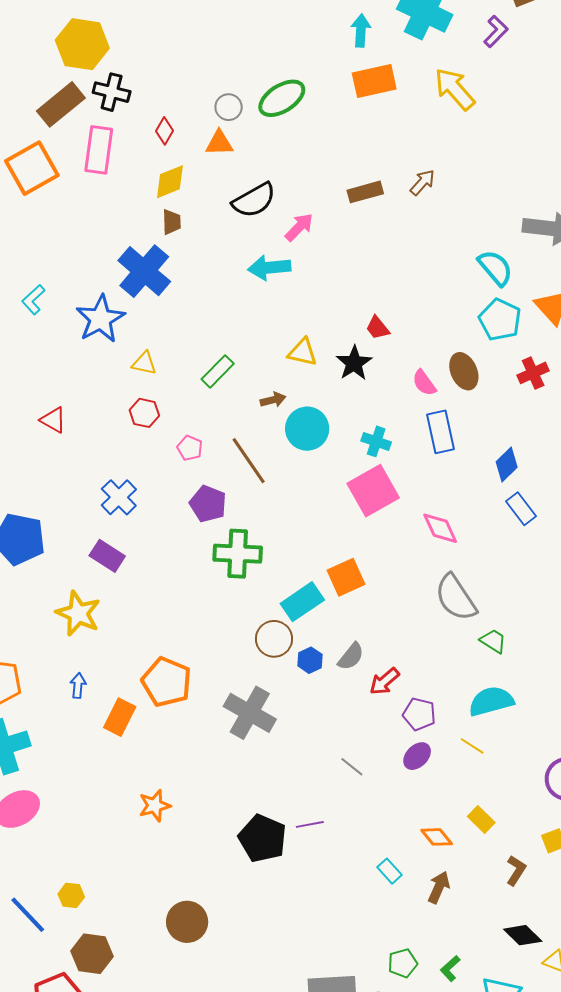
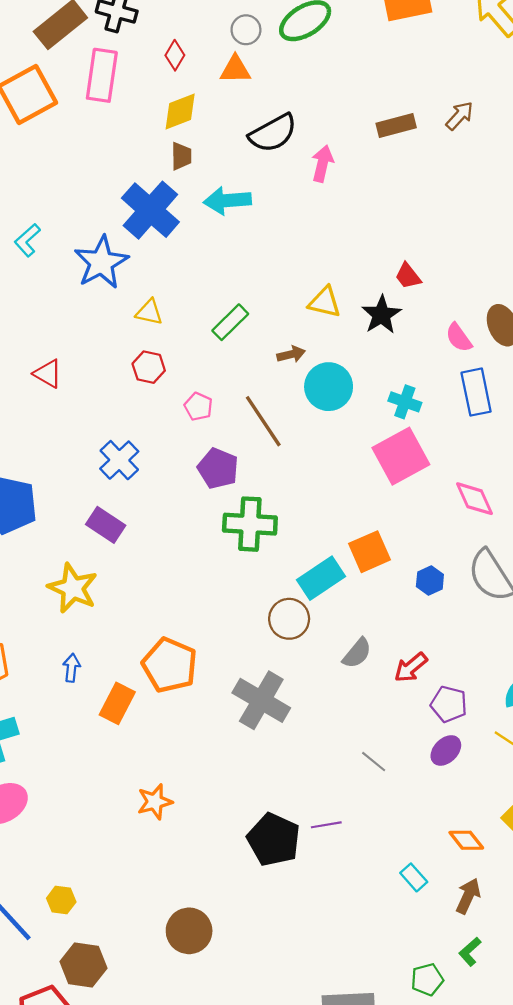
pink arrow: (299, 227) -> (322, 164), turned -32
cyan arrow: (269, 268) -> (227, 201), moved
gray semicircle: (351, 657) -> (357, 653), moved
blue hexagon: (310, 660) -> (430, 580), moved
green L-shape: (450, 968) -> (470, 952), moved

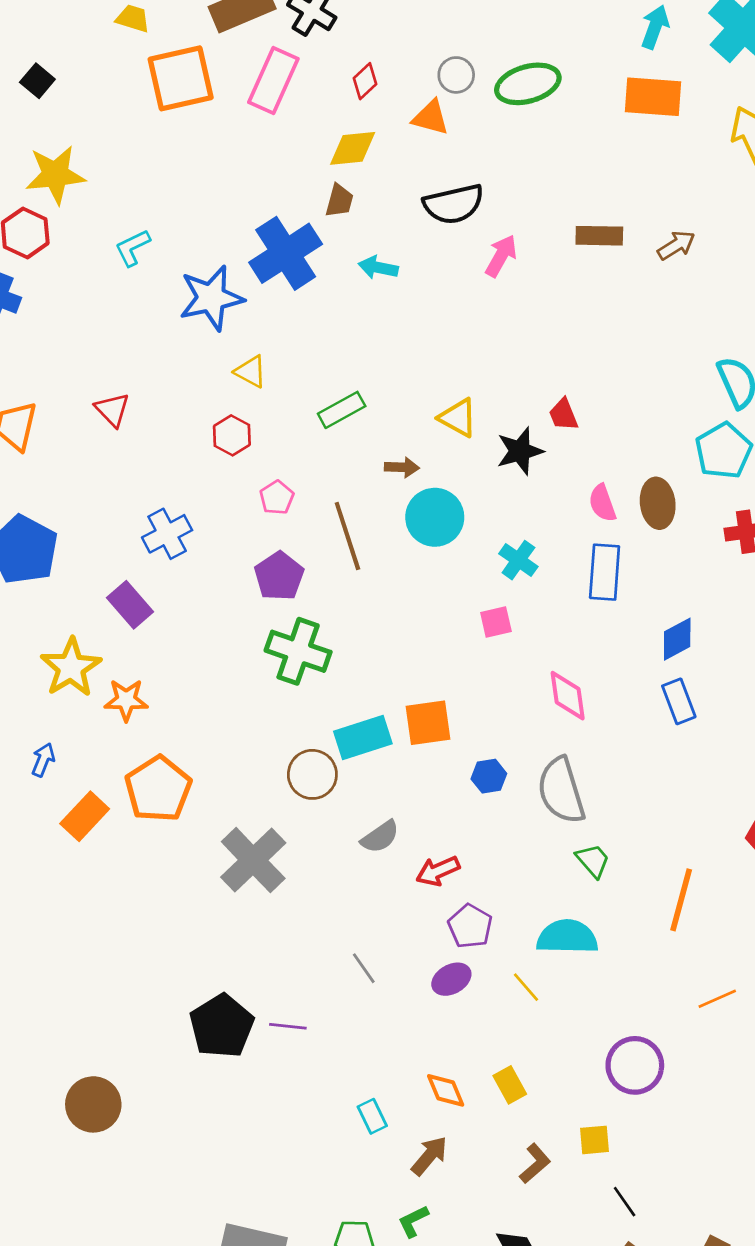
cyan arrow: (227, 201) -> (378, 268), size x0.7
pink square: (401, 456) -> (496, 622), size x0.5
orange star: (155, 802) -> (126, 700), moved

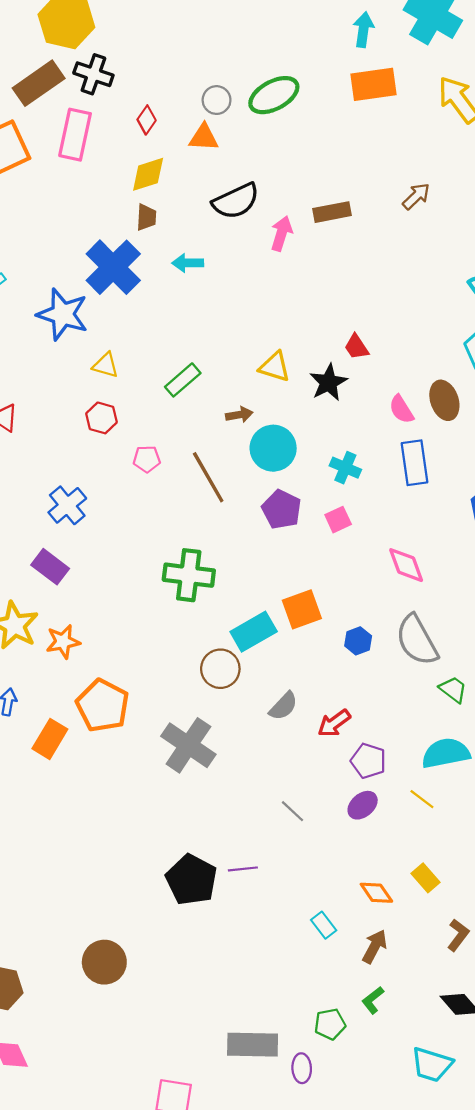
brown rectangle: (599, 236) -> (332, 212), moved
blue star: (211, 298) -> (63, 314), turned -30
pink pentagon: (277, 498) -> (147, 459), turned -30
purple pentagon: (279, 576) -> (282, 509), moved

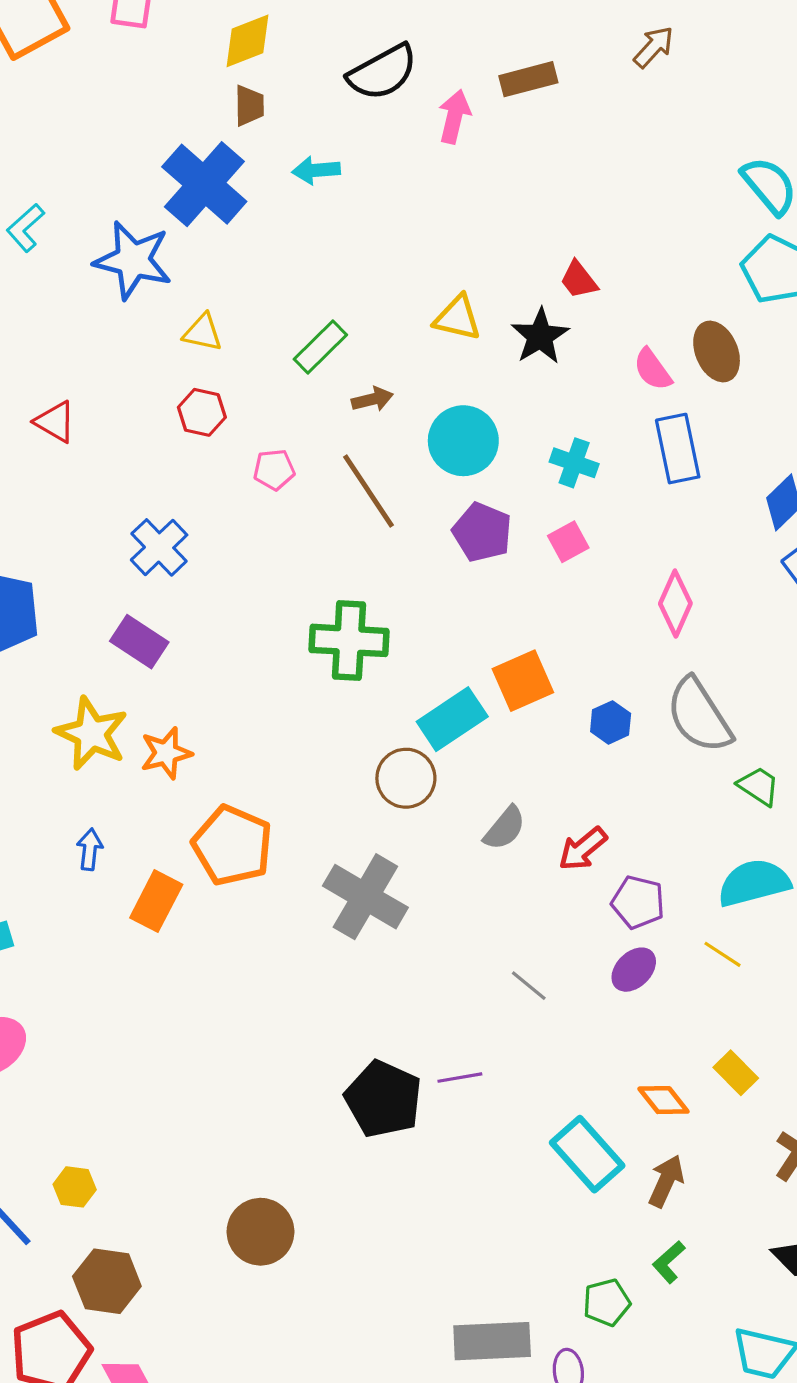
brown arrow: (239, 415) -> (372, 399), moved
pink diamond: (406, 565) -> (675, 604), turned 48
cyan rectangle: (324, 925) -> (587, 1154), size x1.8

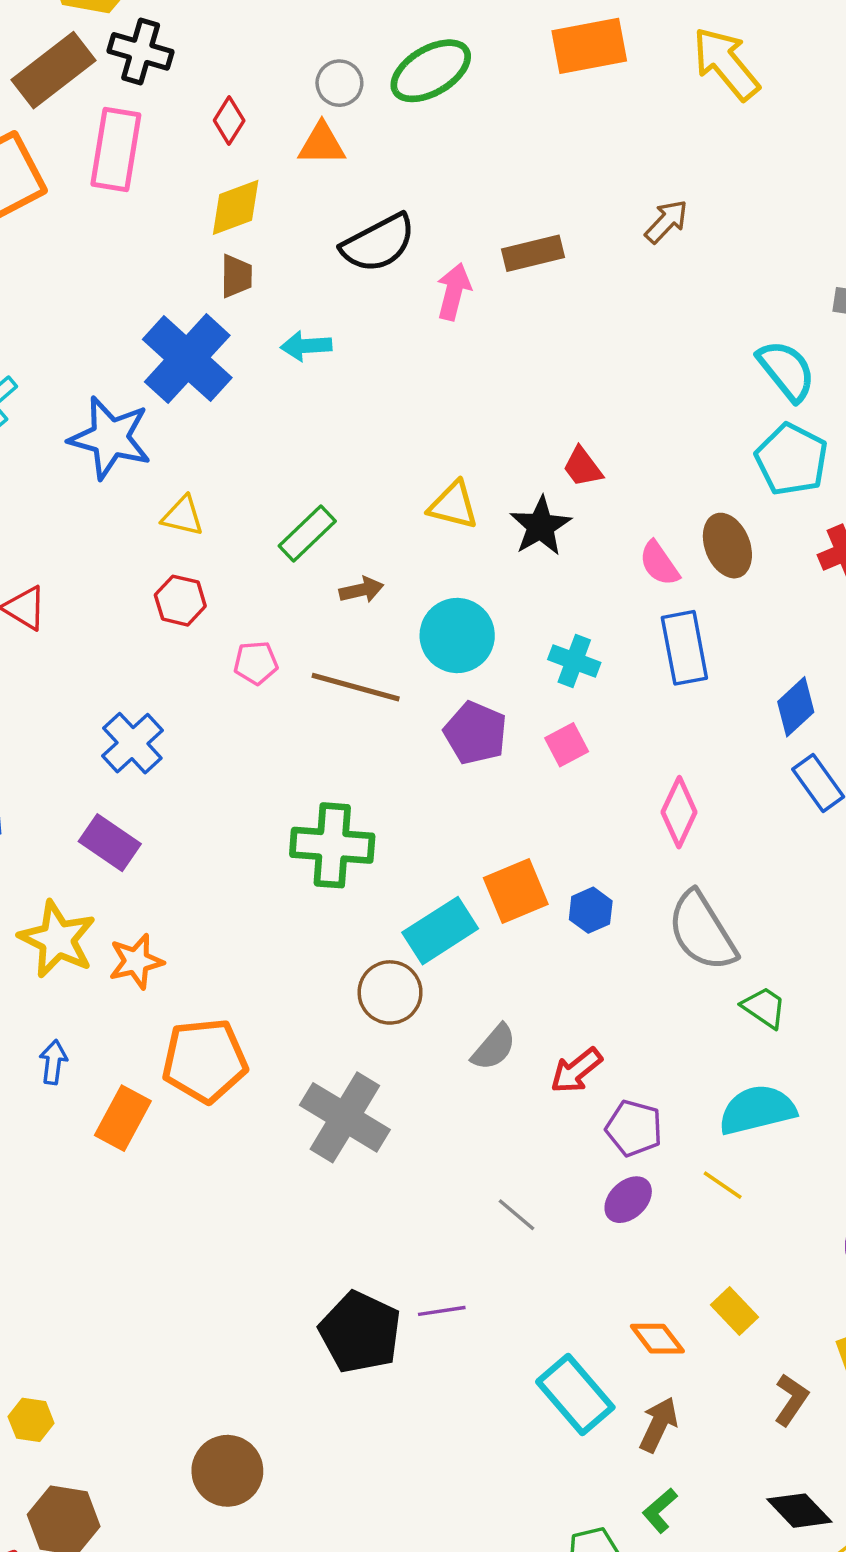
brown line: (368, 491) -> (356, 687), turned -42
blue hexagon: (611, 722) -> (591, 910), moved
orange pentagon: (232, 845) -> (205, 1061), turned -30

